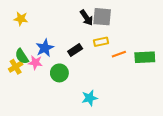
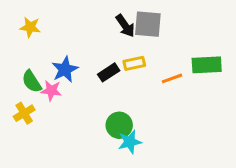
yellow rectangle: (101, 42) -> (134, 63), moved
green rectangle: (145, 57) -> (207, 65), moved
yellow cross: (16, 67) -> (24, 113), moved
green circle: (59, 73) -> (119, 125), moved

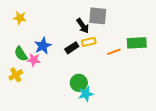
black arrow: (125, 26) -> (83, 26), moved

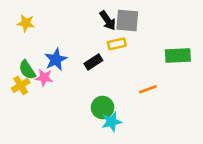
black arrow: (83, 26) -> (108, 20), moved
yellow rectangle: (89, 42) -> (117, 44), moved
orange line: (114, 52) -> (148, 89), moved
yellow cross: (16, 75) -> (21, 85), moved

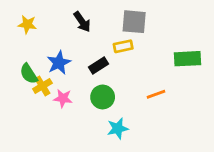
black arrow: (108, 20) -> (82, 22), moved
pink star: (44, 78) -> (63, 98), moved
yellow cross: (21, 85) -> (42, 86), moved
green circle: (103, 107) -> (103, 97), moved

